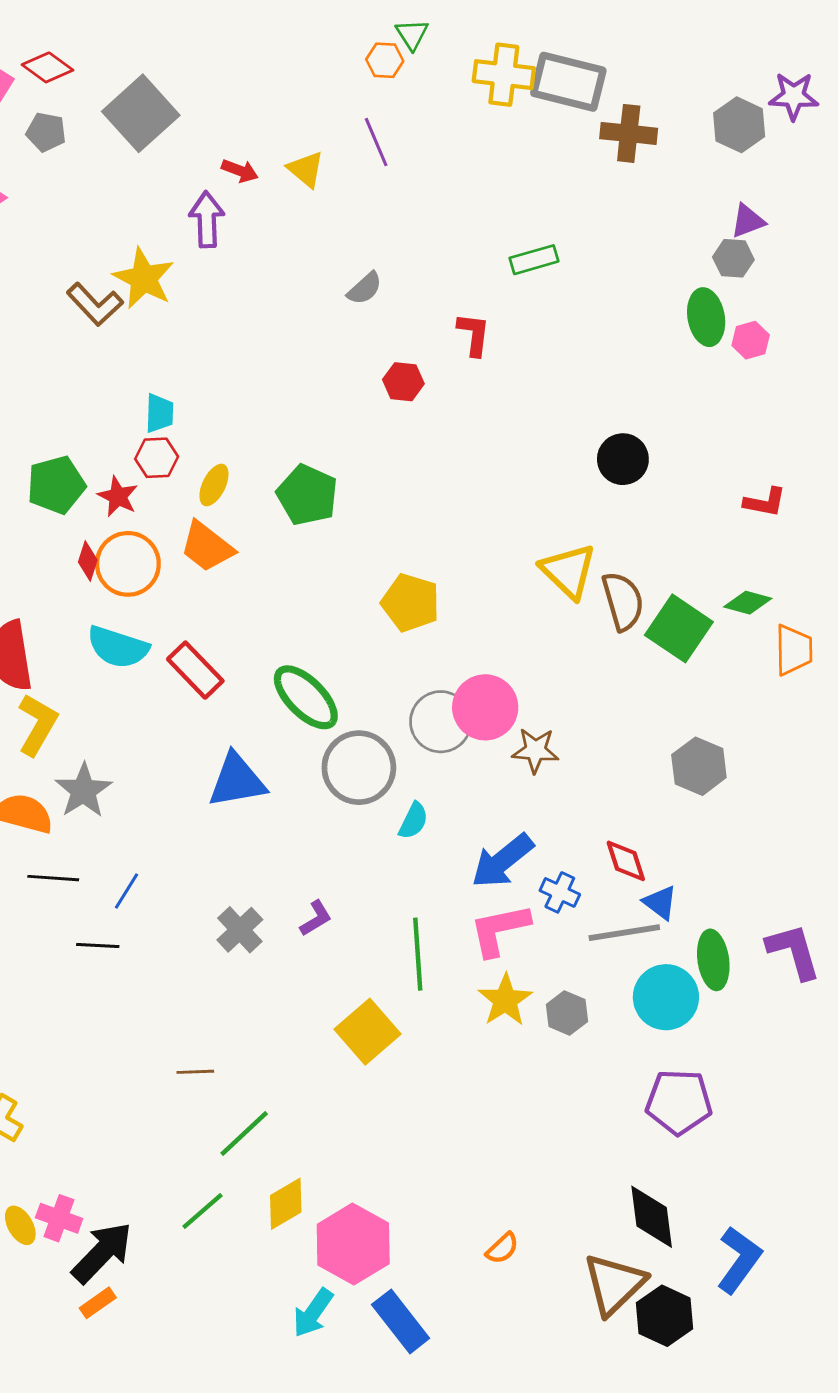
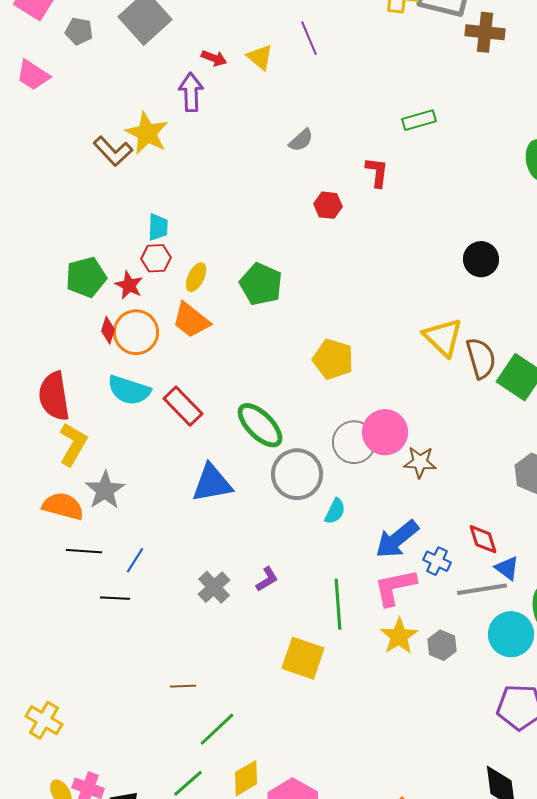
yellow square: (368, 1032) -> (303, 658), turned -30

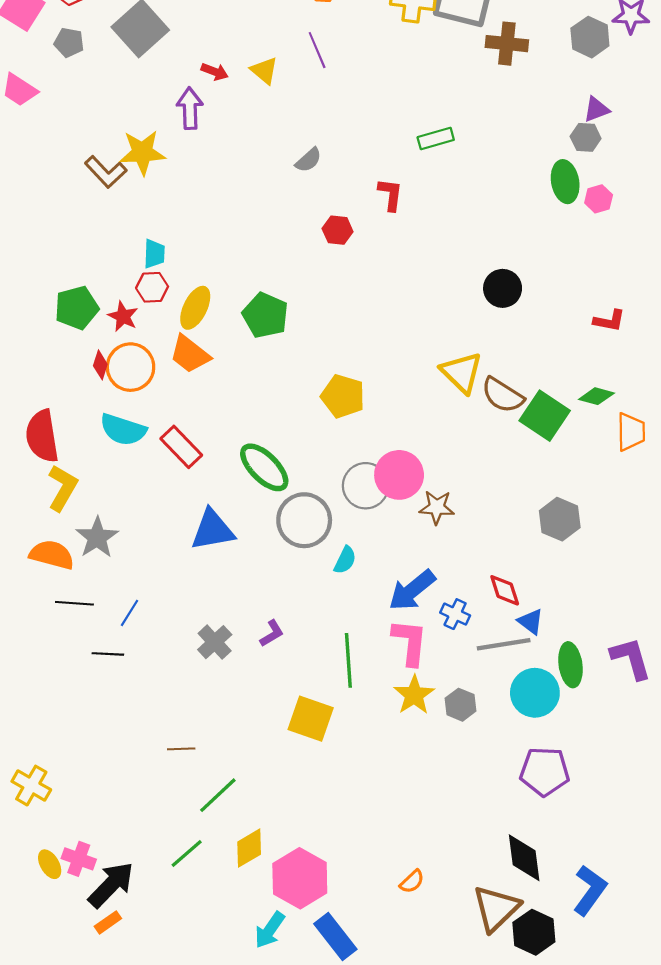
yellow star: (147, 133) -> (142, 152), turned -30
yellow ellipse: (196, 277) -> (195, 308), size x1.4
brown semicircle: (481, 358) -> (503, 395), turned 138
pink L-shape: (395, 587) -> (410, 642), turned 108

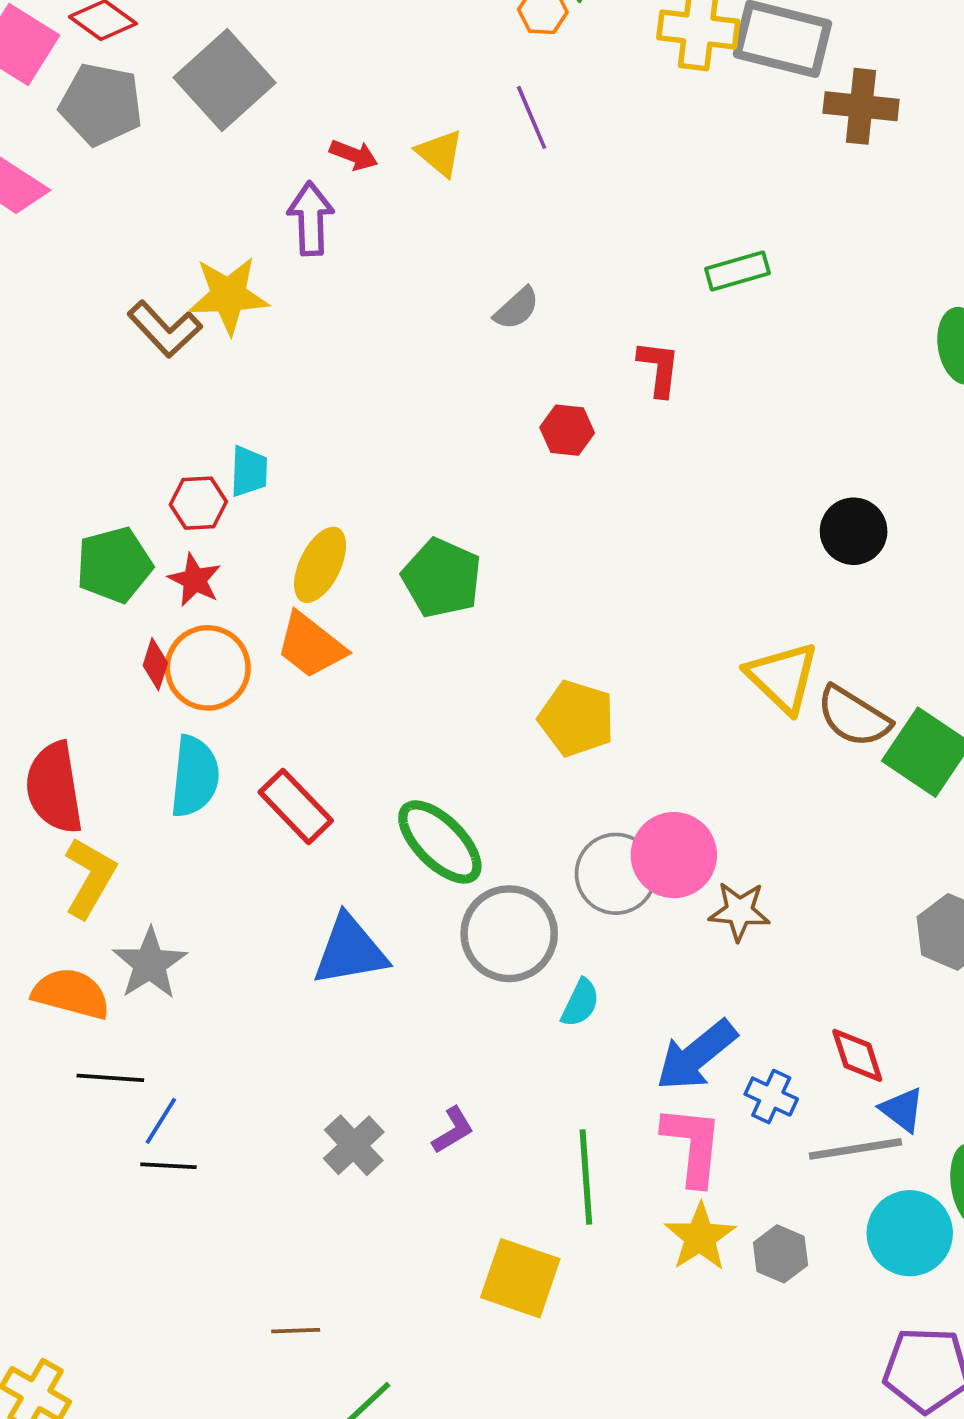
gray pentagon: (69, 42) -> (101, 104), size x1.6
red hexagon: (152, 287) -> (198, 503), moved
cyan semicircle: (123, 430) -> (195, 776), turned -102
blue line: (129, 613) -> (161, 1121), moved

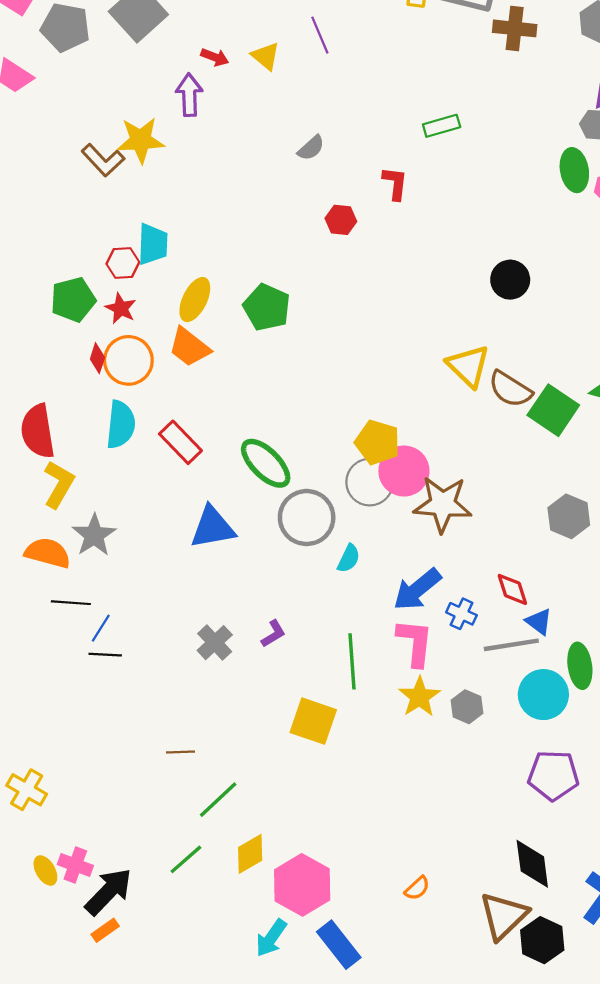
cyan trapezoid: (249, 471) -> (153, 244), size x1.4
yellow pentagon: (577, 718) -> (377, 442), moved
brown star: (739, 911) -> (443, 504), size x1.6

